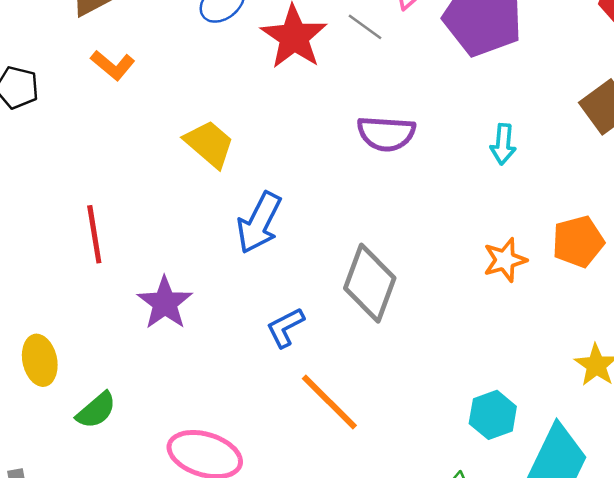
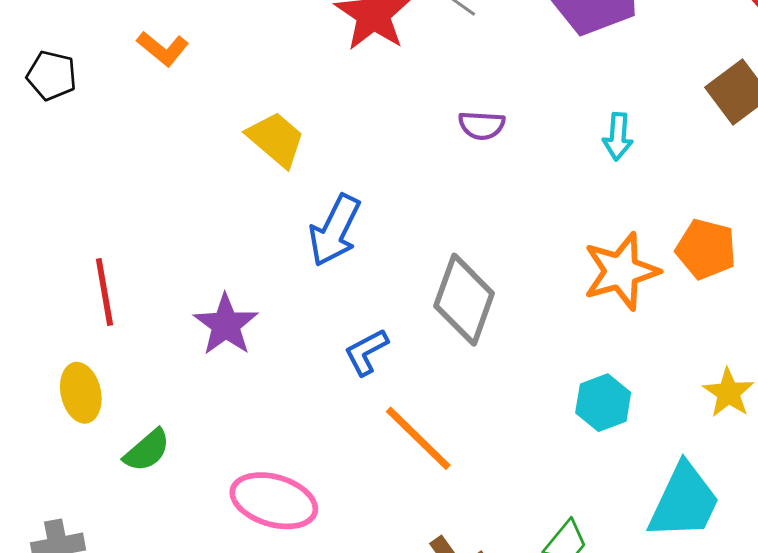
purple semicircle: (386, 134) -> (482, 125), size x0.7
red line: (94, 234) -> (104, 292), moved
orange pentagon: (578, 242) -> (706, 249), turned 30
orange star: (505, 260) -> (621, 271), size x1.5
cyan hexagon: (493, 415) -> (603, 403), moved

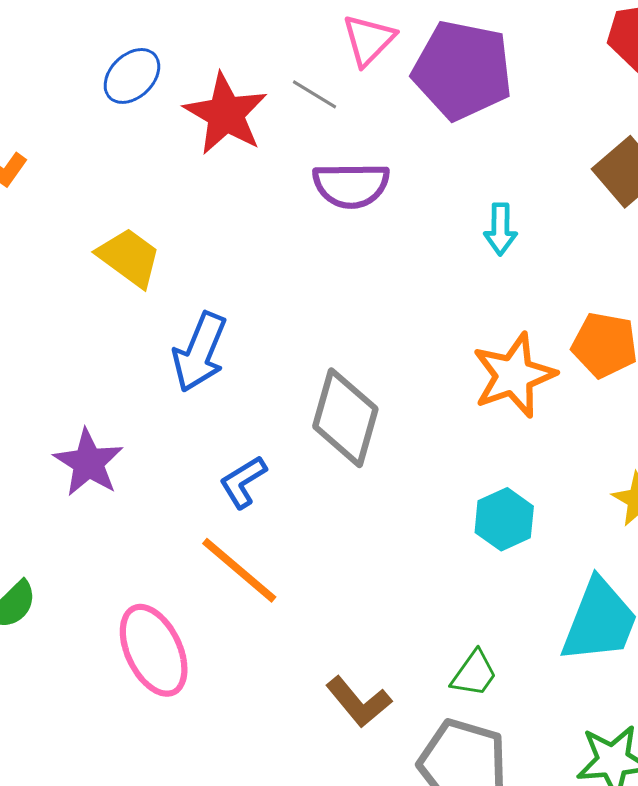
purple semicircle: (482, 125) -> (351, 185), moved, size x1.5
orange line: (418, 438) -> (239, 570), moved
pink ellipse: (274, 501) -> (154, 650), turned 52

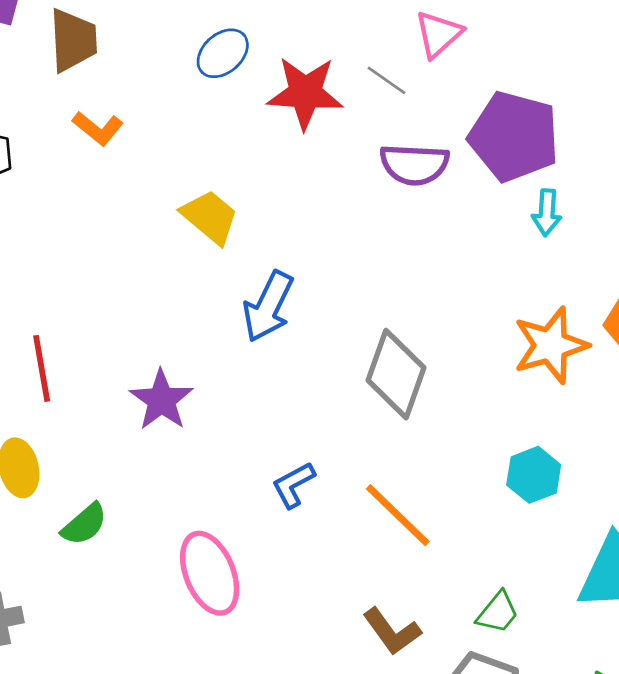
purple pentagon: (462, 70) -> (514, 137), moved
red star: (226, 114) -> (305, 93), turned -30
blue L-shape: (243, 482) -> (293, 485), moved
orange line: (239, 570) -> (398, 515), moved

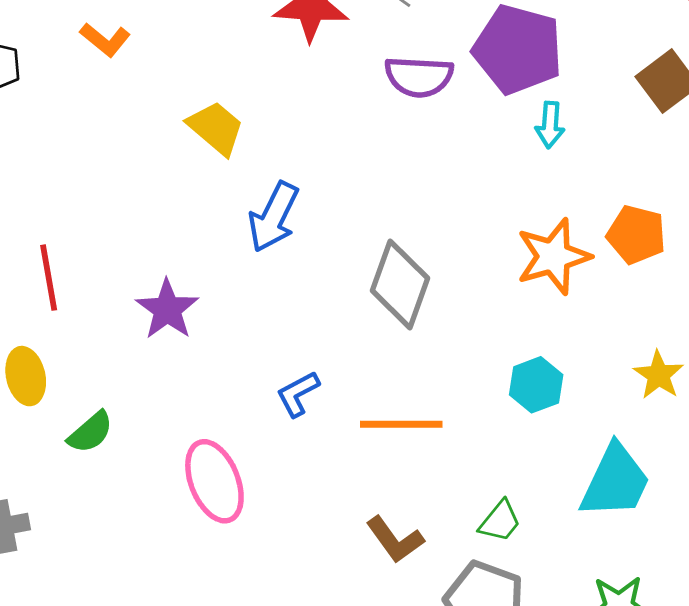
orange line: (398, 515) -> (401, 424), turned -44

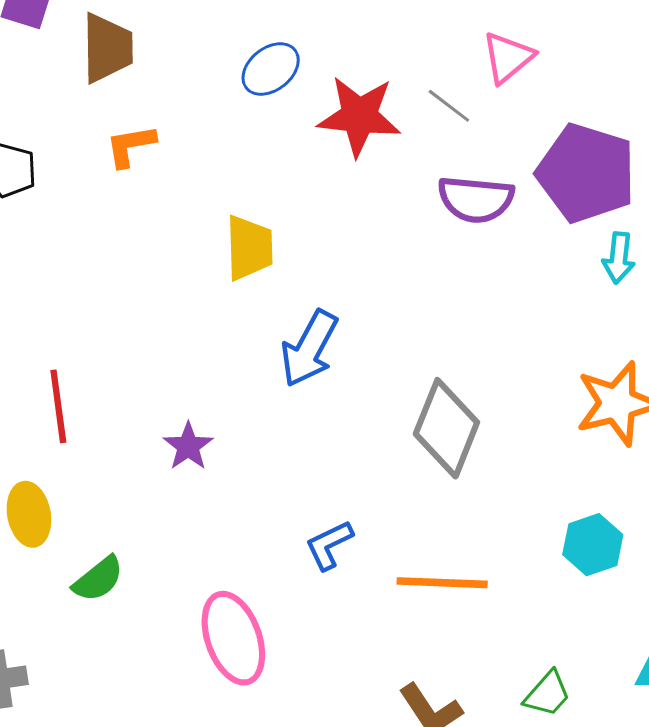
orange L-shape: (105, 40) -> (130, 146), turned 129
yellow trapezoid: (216, 128) -> (249, 248), turned 46
purple star: (167, 309) -> (188, 446), size x0.7

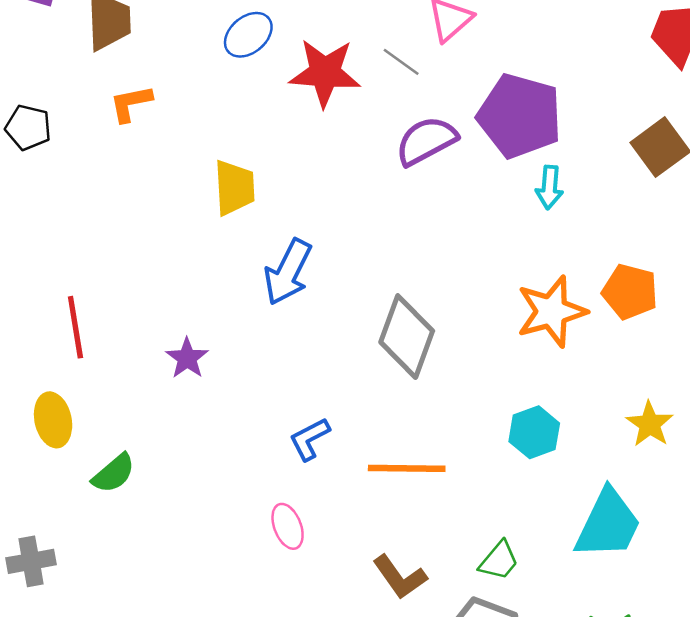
purple semicircle: (476, 199) -> (426, 141), turned 148
pink ellipse: (233, 638) -> (288, 526), moved, size x0.6

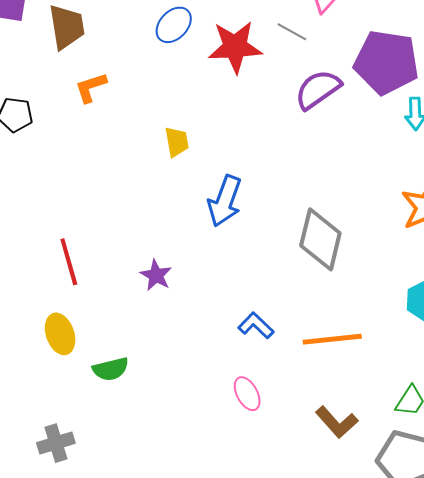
yellow trapezoid: (234, 188) -> (177, 142), size x0.7
blue L-shape: (309, 439) -> (256, 326), turned 78
green semicircle: (114, 473) -> (111, 369), turned 33

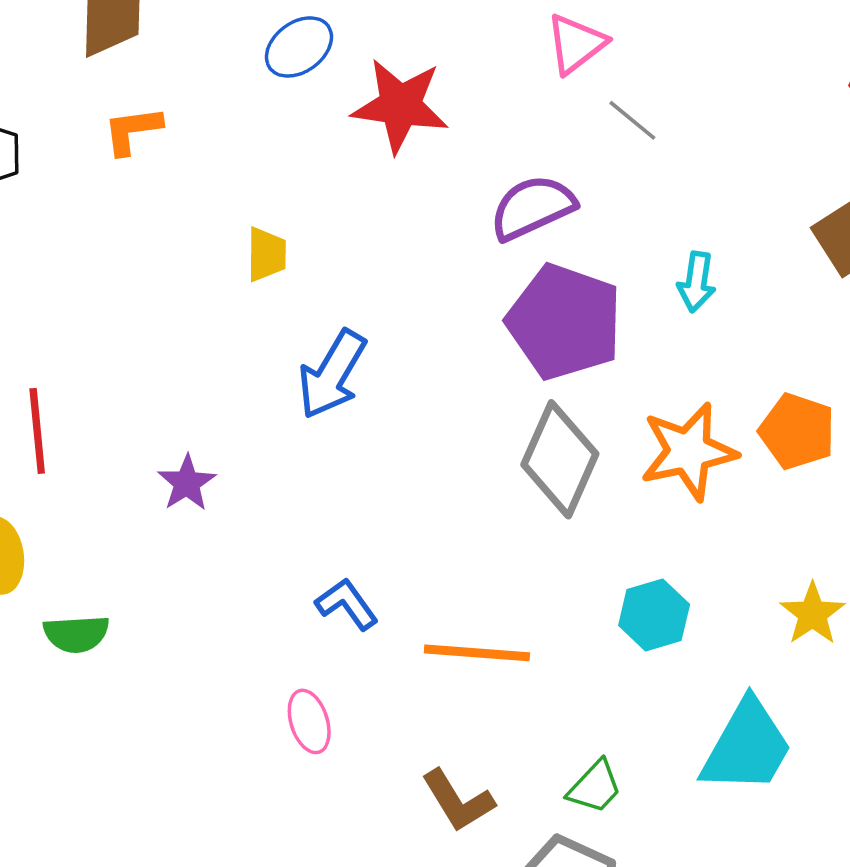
gray line: (292, 32) -> (632, 120), moved
purple pentagon: (386, 62) -> (564, 322), moved
gray diamond: (320, 239) -> (560, 459), moved

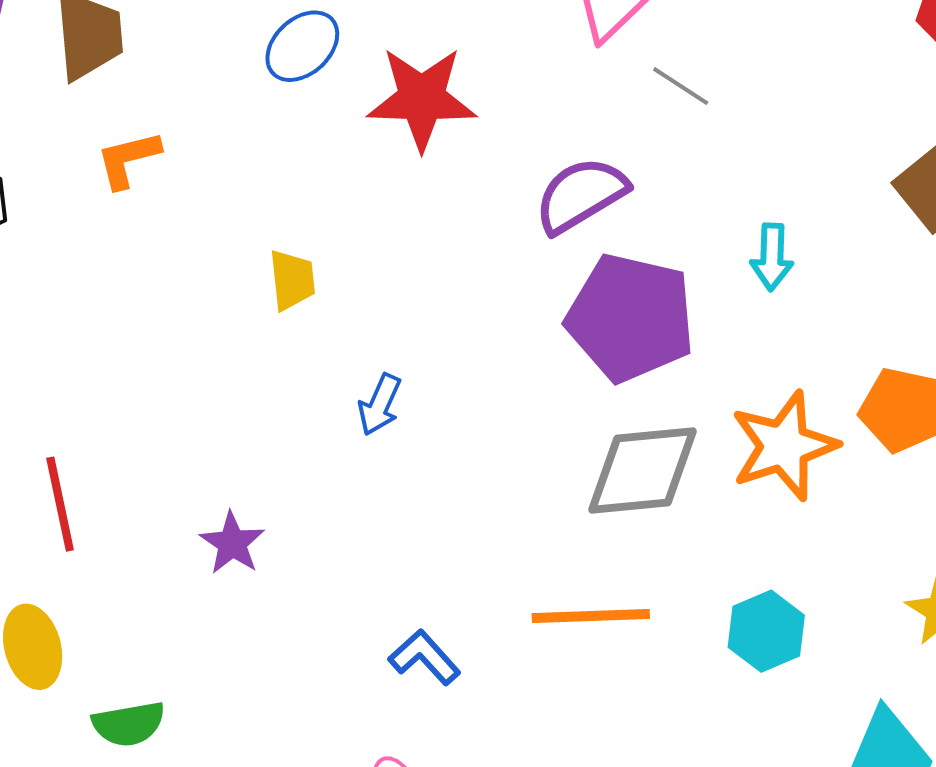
blue arrow: (332, 374) -> (380, 405), size x0.6
gray diamond: (560, 459) -> (643, 470), turned 67
orange line: (477, 653) -> (591, 616), moved

